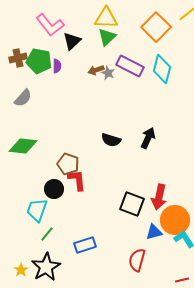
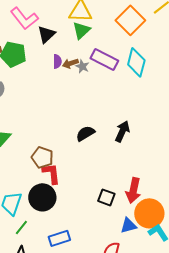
purple semicircle: (57, 66) -> (57, 61), moved
black semicircle: (111, 140) -> (85, 133), turned 132
black circle: (54, 189) -> (42, 197), moved, size x1.4
black square: (132, 204) -> (106, 197), size x0.7

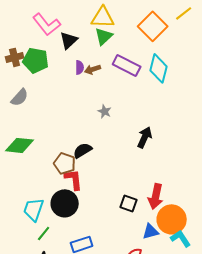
gray star: (82, 66) -> (105, 111), moved
black semicircle: (85, 133) -> (83, 150), moved

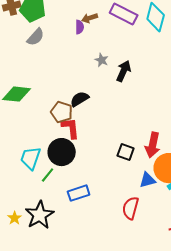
purple semicircle: (80, 67) -> (80, 27), moved
gray semicircle: (20, 97) -> (36, 37), moved
black arrow: (145, 137) -> (124, 71), moved
green line: (44, 233) -> (48, 175), moved

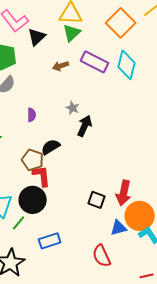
purple semicircle: (80, 27) -> (32, 115), moved
black arrow: (124, 71) -> (85, 126), moved
red semicircle: (131, 208) -> (102, 256), turned -40

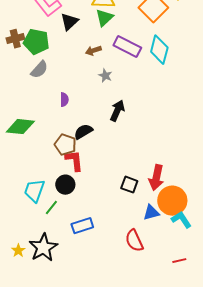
gray star: (73, 108) -> (105, 76), moved
black circle: (33, 200) -> (65, 185), size x0.7

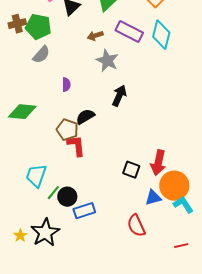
gray star: (105, 76) -> (107, 61), size x1.6
black circle: (65, 185) -> (67, 197), moved

